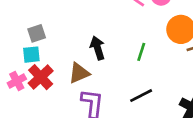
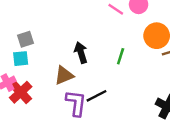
red cross: (41, 77) -> (21, 92), moved
black line: (141, 96) -> (96, 96), moved

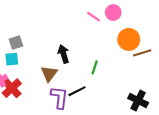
green line: (121, 56) -> (95, 67), moved
brown triangle: (64, 75) -> (49, 74), turned -30

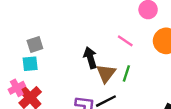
pink line: (94, 17) -> (125, 41), moved
brown triangle: (49, 74) -> (106, 73), moved

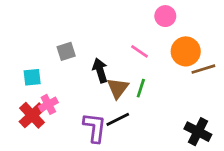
gray square: (35, 44) -> (66, 51), moved
pink cross: (17, 88) -> (48, 104), moved

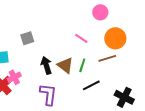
brown line: (203, 69) -> (107, 58), moved
black arrow: (100, 70) -> (46, 65), moved
brown triangle: (118, 88) -> (65, 65), turned -30
black line: (118, 119) -> (91, 85), moved

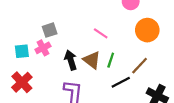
pink line: (81, 38) -> (101, 33), moved
brown line: (107, 58) -> (140, 66), moved, turned -30
pink cross: (14, 77) -> (43, 48), moved

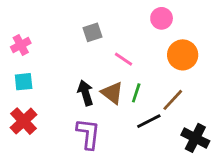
gray square: (50, 30) -> (93, 32), moved
pink cross: (43, 48) -> (21, 45), moved

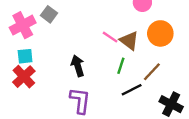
gray square: (93, 32) -> (49, 14), moved, turned -35
pink cross: (21, 45) -> (23, 25), size x1.5
brown triangle: (112, 93) -> (129, 41), moved
red cross: (24, 121) -> (24, 77), moved

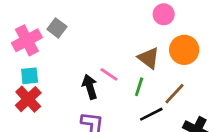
pink line: (110, 37) -> (109, 74), moved

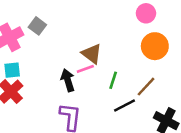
pink circle: (164, 14) -> (146, 13), moved
brown triangle: (149, 58) -> (92, 54), moved
pink line: (109, 74) -> (85, 69), turned -54

